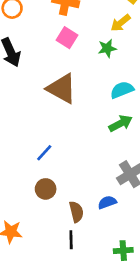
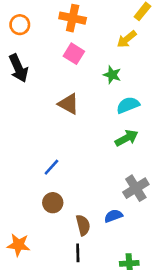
green star: (107, 48) -> (112, 75), moved, turned 30
brown triangle: (62, 89) -> (69, 104), size x0.7

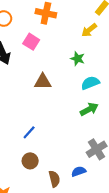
pink square: (74, 54) -> (31, 42), moved
brown triangle: (69, 104) -> (43, 82), turned -30

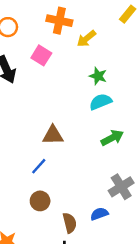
yellow arrow: (89, 30) -> (86, 39), moved
brown triangle: (43, 82) -> (53, 135), moved
cyan semicircle: (90, 83) -> (101, 102), moved

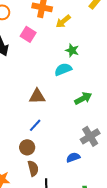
cyan semicircle: (101, 102) -> (63, 69), moved
blue line: (39, 166) -> (35, 125), moved
brown semicircle: (70, 223) -> (33, 168), moved

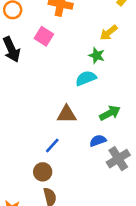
yellow arrow: (63, 21) -> (109, 33), moved
brown triangle: (37, 96) -> (67, 114), moved
blue semicircle: (73, 157) -> (98, 141), moved

